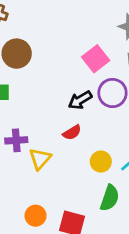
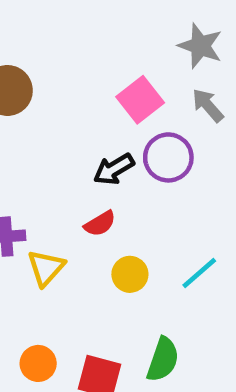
yellow circle: (101, 162) -> (130, 274), moved
green semicircle: (110, 198) -> (163, 359), moved

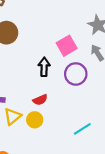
black arrow: (114, 169) -> (44, 67), moved, turned 114
yellow circle: (130, 274) -> (35, 120), moved

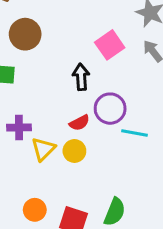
purple circle: (76, 74) -> (110, 109), moved
cyan line: (82, 129) -> (134, 133), moved, turned 48

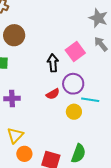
pink square: (110, 45) -> (75, 52), moved
yellow triangle: (43, 149) -> (15, 135), moved
yellow circle: (74, 151) -> (74, 112), moved

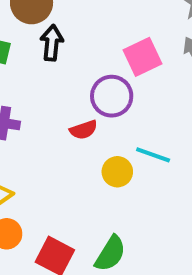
black arrow: (53, 63) -> (52, 43), moved
purple circle: (73, 84) -> (112, 96), moved

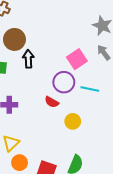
red semicircle: (84, 130) -> (52, 102), turned 56
cyan line: (153, 155) -> (90, 89), moved

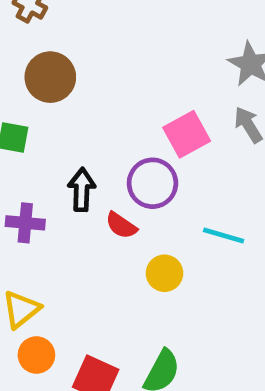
black arrow: (28, 59) -> (82, 190), moved
cyan line: (90, 89) -> (224, 235), moved

